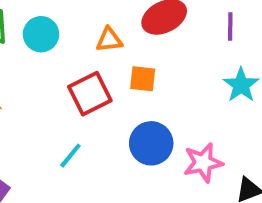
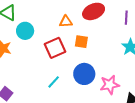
cyan circle: (41, 34) -> (25, 31), moved
cyan line: (70, 156) -> (54, 82), moved

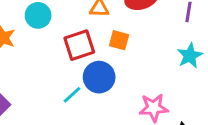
blue circle: (84, 74) -> (99, 77), moved

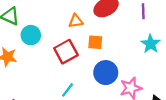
blue circle: (99, 77) -> (106, 73), moved

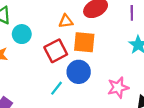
orange square: (95, 42) -> (84, 42), size x1.5
blue circle: (106, 73) -> (79, 72), moved

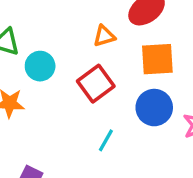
orange square: (84, 42) -> (157, 59), moved
blue circle: (79, 72) -> (154, 108), moved

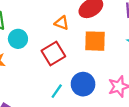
orange triangle: (104, 36) -> (62, 23), turned 32
blue circle: (154, 108) -> (83, 84), moved

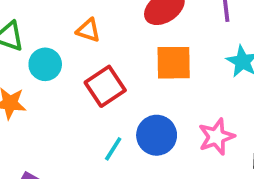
orange triangle: (62, 23) -> (88, 30), moved

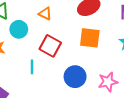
red square: (105, 86) -> (50, 46), turned -35
cyan line: (113, 149) -> (32, 67), moved, turned -40

